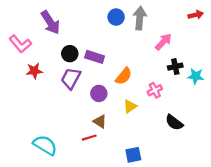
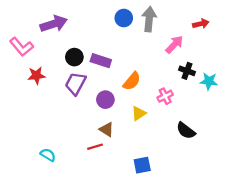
red arrow: (196, 15) -> (201, 24), moved
purple arrow: (50, 22) -> (54, 24), turned -75
black cross: (175, 67) -> (187, 71), turned 32
cyan semicircle: (45, 145) -> (48, 155), size x0.6

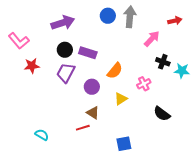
purple arrow: (54, 24) -> (63, 23), moved

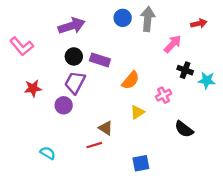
red star: (32, 66) -> (33, 88), moved
purple circle: (92, 87) -> (64, 105), moved

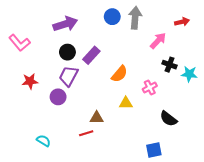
purple rectangle: (100, 60) -> (91, 55), turned -66
yellow triangle: (137, 112) -> (126, 103), turned 32
brown triangle: (106, 128) -> (97, 118), turned -32
blue square: (141, 163) -> (154, 150), moved

